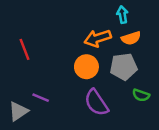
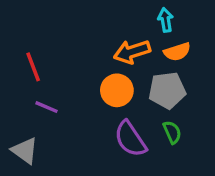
green semicircle: (141, 95) -> (172, 132), moved, turned -133
purple line: (41, 98) -> (47, 107), moved
gray triangle: (18, 111) -> (25, 151), turned -50

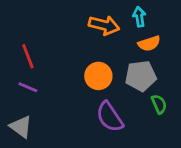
orange arrow: (132, 52) -> (104, 25), moved, turned -148
purple line: (47, 107) -> (28, 87), moved
green semicircle: (172, 132) -> (159, 104), moved

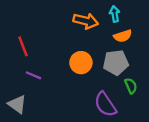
purple line: (28, 87) -> (33, 75), moved
purple semicircle: (110, 117) -> (105, 104), moved

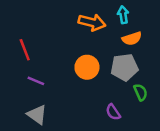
gray triangle: (17, 104) -> (37, 115), moved
purple semicircle: (105, 104) -> (113, 112), size x0.6

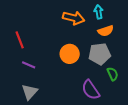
purple semicircle: (113, 112) -> (91, 90), size x1.5
gray triangle: (37, 115) -> (30, 92), turned 36

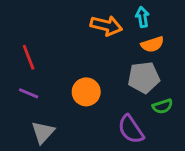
orange circle: (70, 54) -> (86, 92), moved
purple line: (29, 65) -> (29, 93), moved
green semicircle: (113, 74) -> (163, 106), turned 96

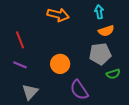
orange arrow: (106, 26) -> (58, 15), moved
purple semicircle: (131, 129) -> (79, 90), moved

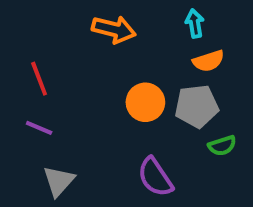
orange circle: (60, 64) -> (145, 102), moved

